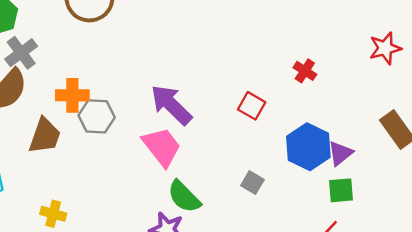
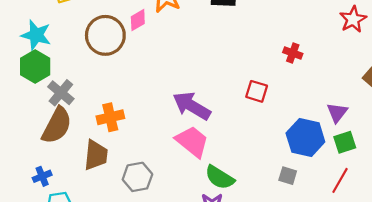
gray hexagon: (97, 116) -> (137, 177), moved
blue hexagon: (308, 147) -> (305, 138), moved
gray square: (252, 183) -> (288, 176), moved

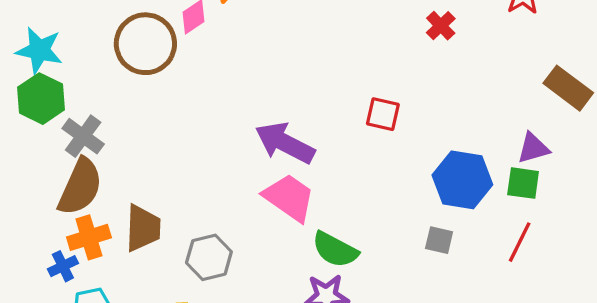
red cross: (293, 53) -> (441, 26), moved, turned 30
purple triangle: (337, 112) -> (533, 148), moved, turned 40
orange cross: (110, 117) -> (89, 237), moved
green square: (345, 142) -> (523, 183), turned 30

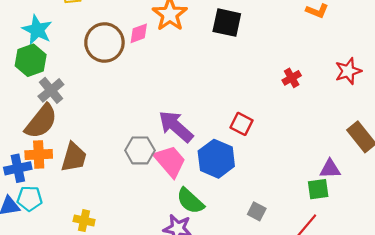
blue hexagon: (462, 180) -> (216, 159), moved
green square: (523, 183) -> (318, 189), turned -30
gray hexagon: (209, 257) -> (140, 150), moved
blue cross: (63, 266) -> (18, 168), size x1.4

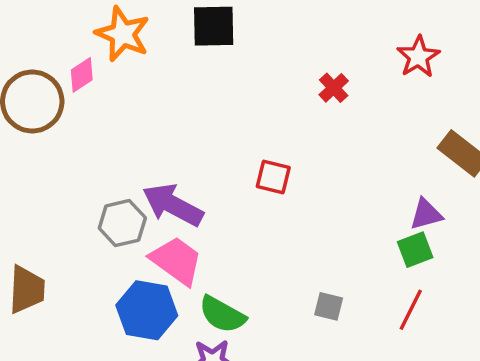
gray hexagon: (140, 150) -> (122, 223), moved
blue hexagon: (216, 159) -> (147, 310), moved

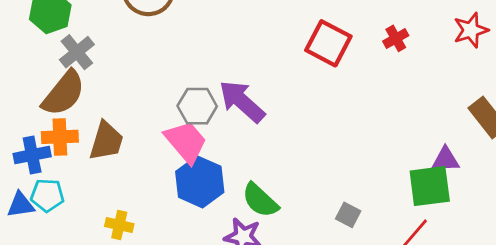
red square: (273, 177) -> (328, 43), moved, size x1.5
green square: (415, 250) -> (430, 186), size x1.5
pink trapezoid: (176, 261) -> (186, 142), moved

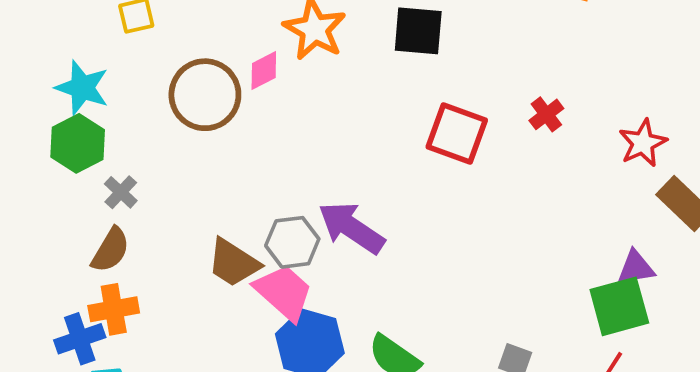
red star: (471, 30) -> (643, 143), moved
gray cross: (77, 52) -> (121, 192), size x0.7
brown semicircle: (64, 93) -> (110, 250), size x0.7
brown trapezoid: (106, 141) -> (233, 263), moved, turned 114

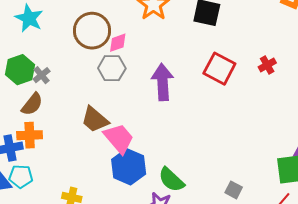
pink diamond: (264, 70) -> (118, 43), moved
green hexagon: (78, 143) -> (20, 70), moved
purple arrow: (351, 228) -> (163, 82), moved, turned 45
gray hexagon: (292, 242) -> (112, 68), moved

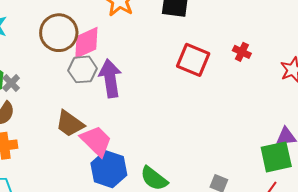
pink diamond: (118, 43) -> (86, 43), size x1.6
red cross: (267, 65) -> (242, 52), turned -30
purple arrow: (163, 82) -> (110, 78), moved

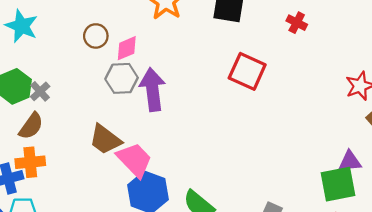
brown circle: (59, 33) -> (96, 36), size x0.6
pink diamond: (86, 43) -> (127, 48), size x0.7
red cross: (242, 52) -> (297, 23), moved

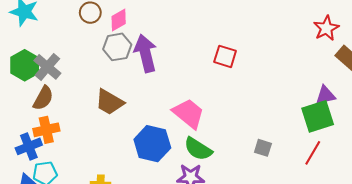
red square: (247, 71) -> (225, 56), moved, size x0.7
gray cross: (40, 91) -> (47, 67), size x1.5
pink trapezoid: (135, 160) -> (189, 113), moved

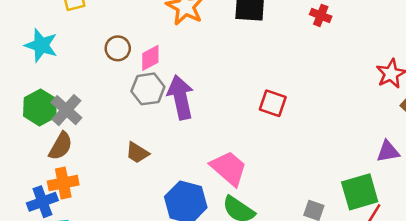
brown trapezoid: (109, 102) -> (137, 153), size x0.7
green square: (318, 116) -> (360, 192), moved

